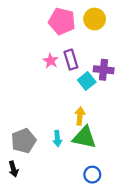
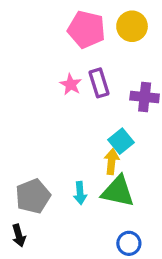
cyan square: (87, 81) -> (121, 141), moved

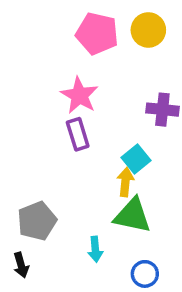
purple rectangle: (99, 83) -> (78, 134), moved
pink star: (71, 84) -> (79, 95), size x1.5
cyan arrow: (80, 193) -> (95, 249), moved

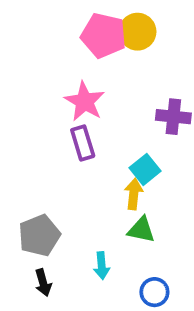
yellow circle: (148, 30) -> (137, 32), moved
green triangle: (132, 216) -> (141, 230), size x0.7
black arrow: (21, 265) -> (43, 283), moved

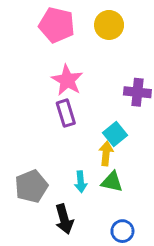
pink pentagon: (103, 35) -> (57, 25), moved
cyan arrow: (102, 266) -> (81, 182), moved
black arrow: (43, 283) -> (64, 219), moved, size x1.4

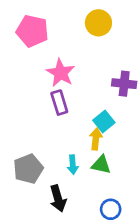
pink pentagon: (57, 25) -> (32, 31), moved

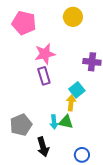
pink star: (61, 73) -> (45, 54), turned 30
green triangle: (101, 165) -> (66, 122), moved

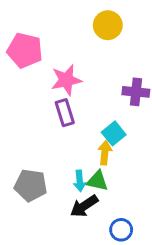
pink pentagon: (24, 23) -> (25, 50), moved
gray pentagon: (21, 125) -> (31, 185), turned 30
black arrow: (43, 147) -> (84, 206), moved, turned 72

